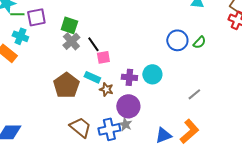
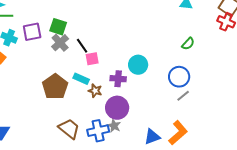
purple square: (36, 17) -> (32, 32), moved
blue circle: (177, 40) -> (179, 77), moved
cyan circle: (152, 74) -> (138, 65), moved

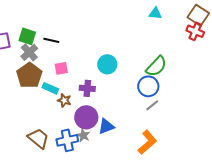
green semicircle: (188, 44) -> (156, 66), moved, size x1.6
black line: (82, 46) -> (51, 40), moved, turned -42
cyan circle: (138, 65) -> (107, 64), moved
brown pentagon: (55, 87) -> (29, 75), moved
blue triangle: (152, 137) -> (106, 126), moved

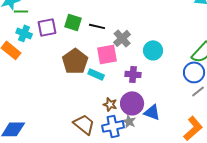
gray cross: (29, 52) -> (122, 38), moved
pink square: (61, 68) -> (107, 54), size x1.5
brown star: (64, 100) -> (110, 104), moved
blue triangle: (106, 126) -> (152, 112), turned 42

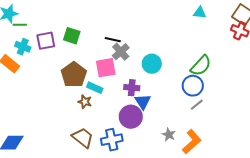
black line: (97, 26) -> (113, 40), moved
brown star: (110, 104) -> (85, 102), moved
blue triangle: (152, 112) -> (143, 102), moved, turned 36
gray star: (129, 121) -> (169, 135), moved

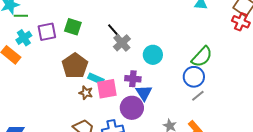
black line: (113, 40) -> (114, 31), turned 35
cyan cross: (23, 47) -> (24, 38), turned 35
pink square: (106, 68) -> (107, 89), moved

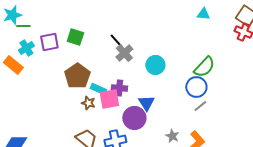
purple cross: (133, 79) -> (119, 88), moved

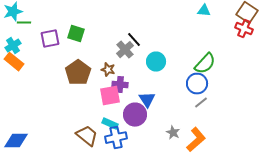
black line: (116, 41) -> (134, 40), moved
cyan cross: (26, 48) -> (13, 46), moved
cyan rectangle: (98, 89) -> (110, 124), moved
brown star: (88, 103) -> (108, 70), moved

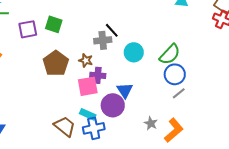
gray cross: (125, 50) -> (103, 40), turned 36
green semicircle: (205, 64) -> (170, 54), moved

